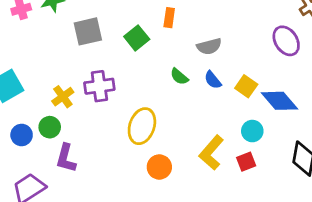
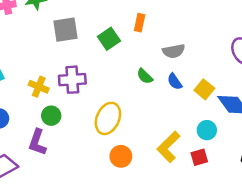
yellow cross: (63, 97) -> (39, 87), turned -36
green circle: (50, 127) -> (51, 116), moved

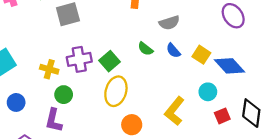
green square: (109, 39) -> (110, 61), moved
red square: (199, 157) -> (222, 116), moved

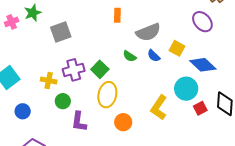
gray semicircle: (169, 23) -> (148, 32), size x1.4
yellow square: (201, 55) -> (177, 48), moved
cyan circle: (208, 92) -> (186, 89), size x1.5
purple L-shape: (54, 120) -> (79, 122), moved

